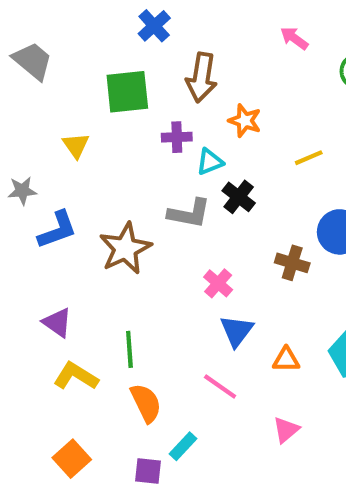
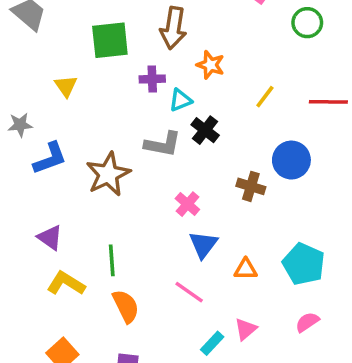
yellow line: (309, 158) -> (265, 97), turned -30
cyan rectangle: (183, 446) -> (212, 343), moved

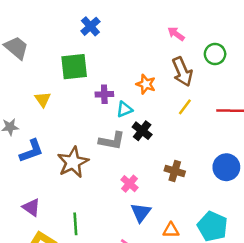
brown arrow: (173, 28) -> (182, 72), moved, turned -32
blue circle: (291, 160) -> (226, 167), moved

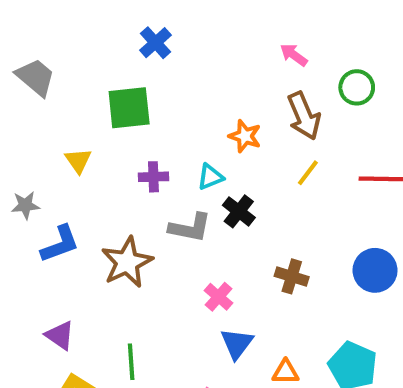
purple cross: (104, 94) -> (153, 177), moved

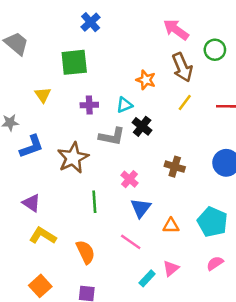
pink arrow: (294, 55) -> (176, 30), size x1.5
green line: (131, 362) -> (94, 202), moved

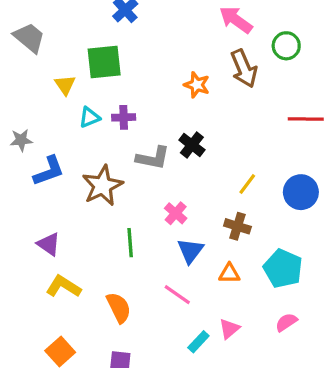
yellow triangle: (43, 95) -> (65, 85), moved
yellow line: (185, 102) -> (247, 184), moved
cyan triangle: (124, 105) -> (89, 117), moved
brown cross: (175, 167) -> (237, 226), moved

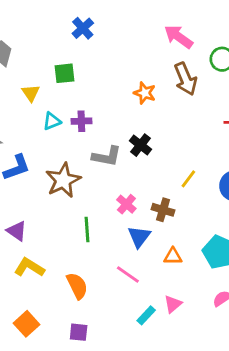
green square: (104, 62) -> (64, 73), size x0.7
brown cross: (237, 226) -> (163, 210), moved

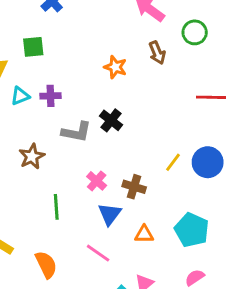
brown arrow: (186, 79) -> (157, 53), size x0.7
yellow line: (188, 179) -> (173, 162), moved
brown star: (63, 180) -> (32, 156), size x0.7

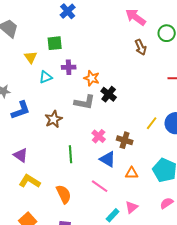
orange star: (115, 67) -> (92, 78), moved
purple cross: (50, 96) -> (69, 67), moved
blue triangle: (110, 214) -> (108, 159), turned -36

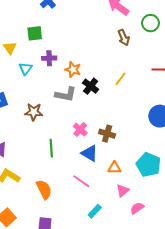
cyan triangle: (46, 77) -> (25, 69), turned -32
brown star: (54, 119) -> (34, 112), turned 30
yellow line: (152, 123) -> (121, 79), moved
pink semicircle: (167, 203) -> (137, 208), moved
pink triangle: (132, 207) -> (123, 191), moved

